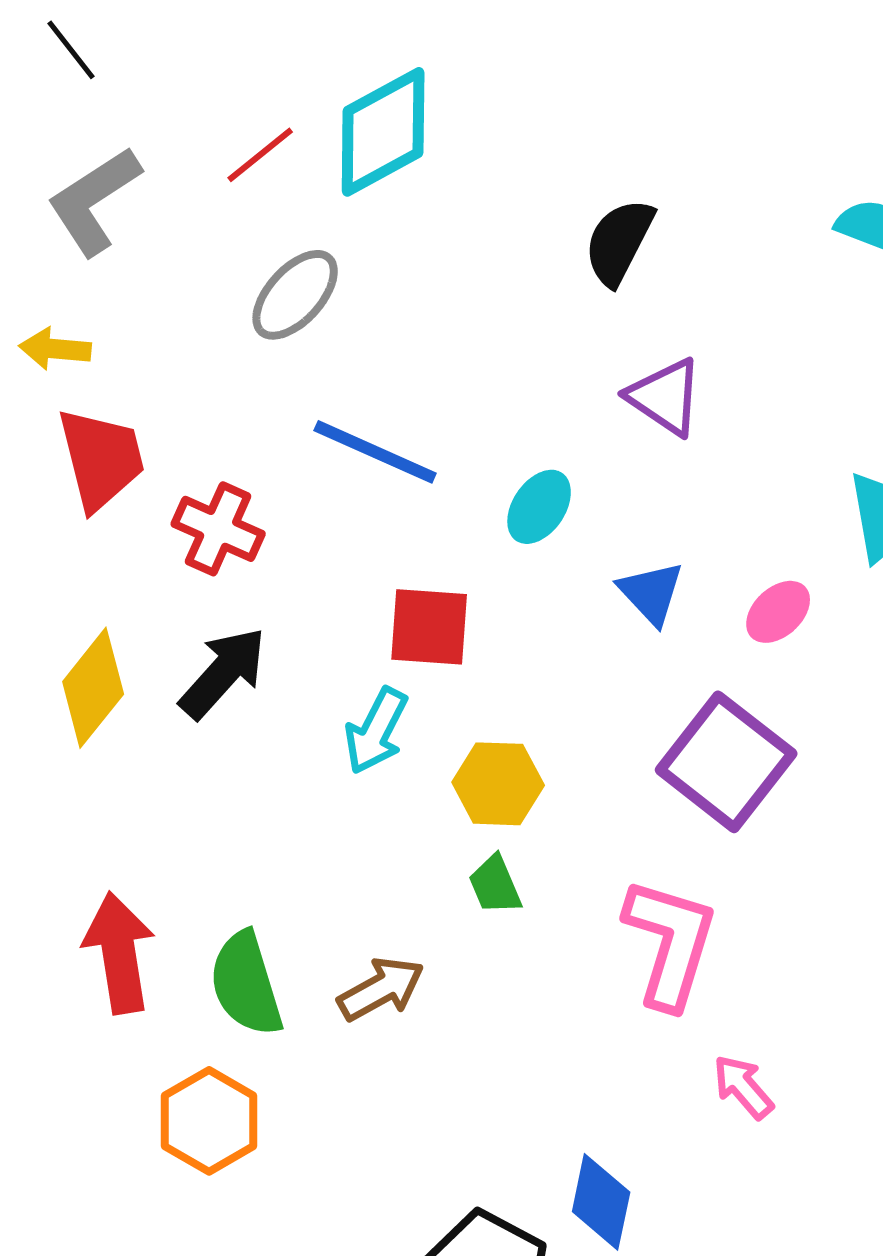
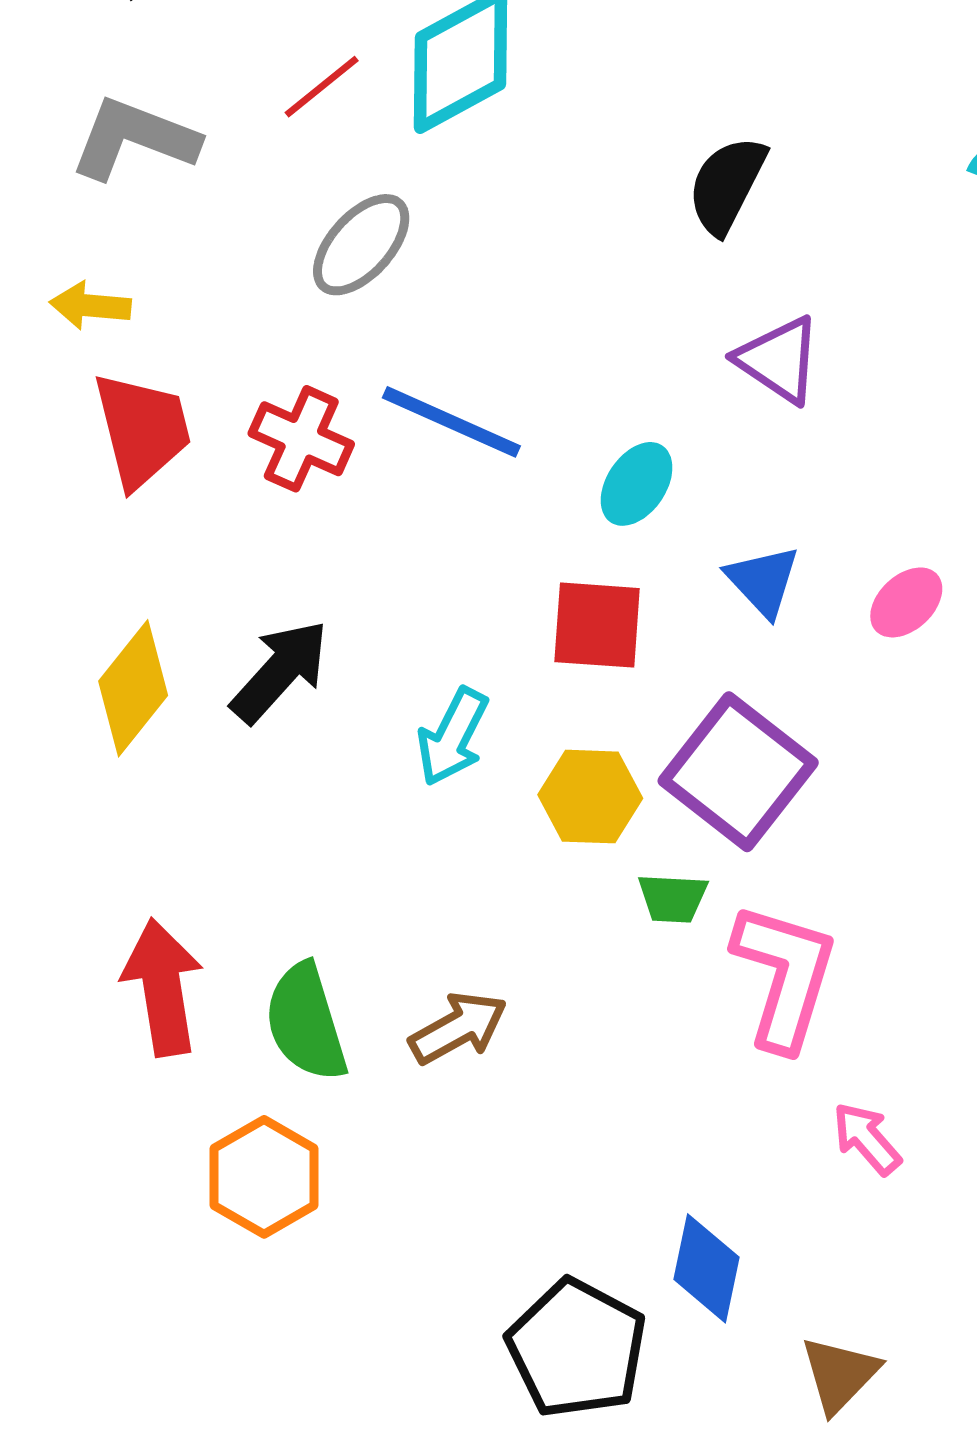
gray L-shape: (94, 201) -> (134, 139), turned 54
red cross: (218, 529) -> (301, 439), moved
red square: (429, 627) -> (597, 625), moved
purple square: (726, 762) -> (738, 772), moved
green trapezoid: (495, 885) -> (673, 898), moved, turned -64

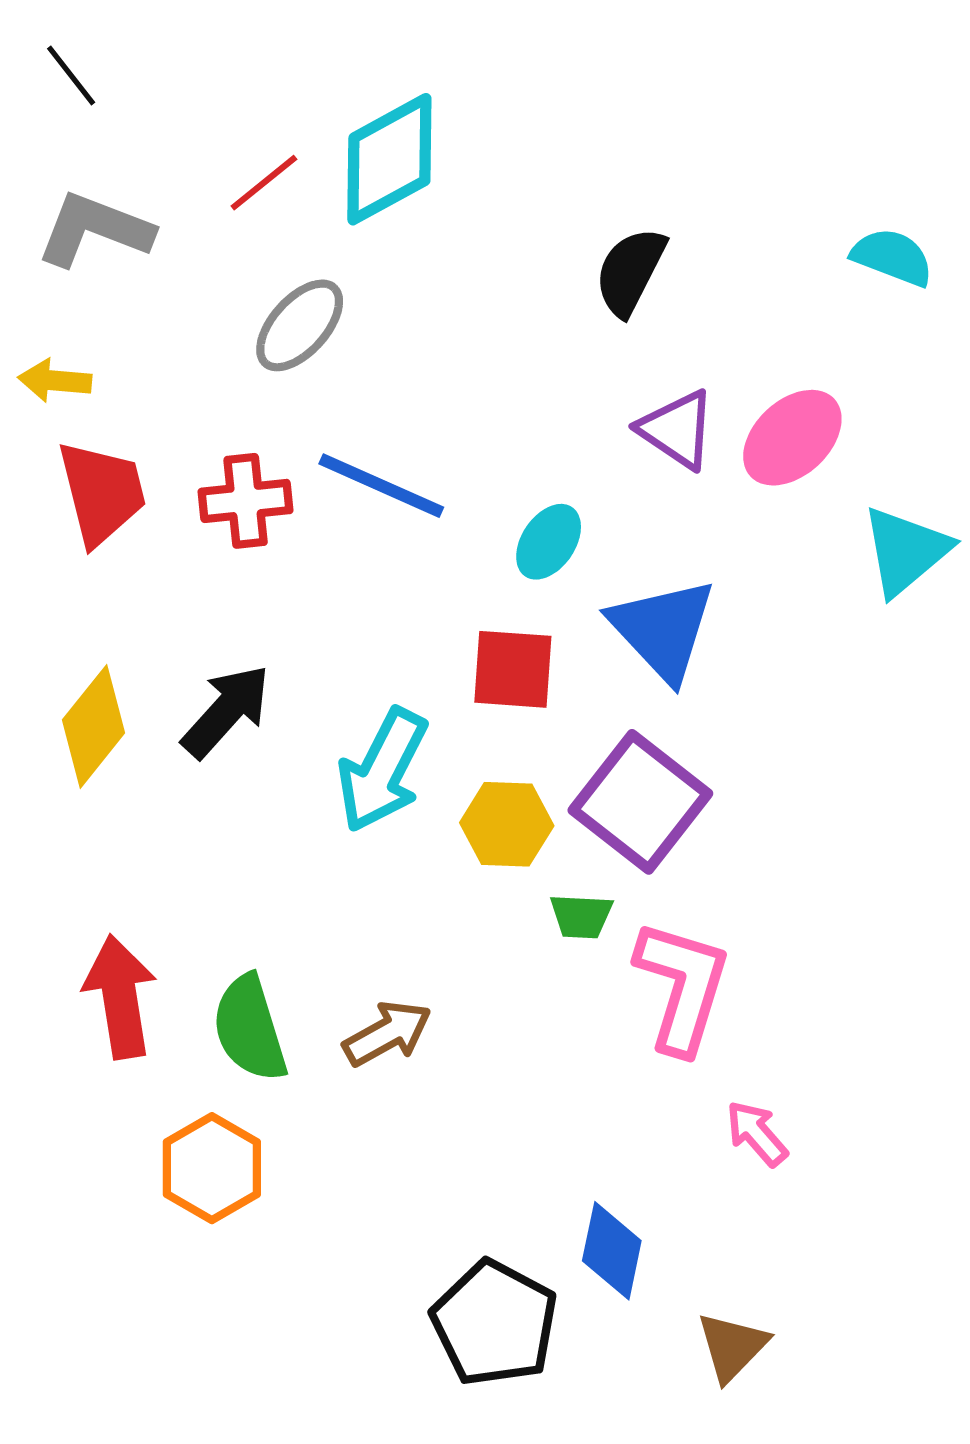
red cross: (301, 439) -> (246, 501), turned -30
blue triangle: (763, 581) -> (663, 629), size x1.6
pink ellipse: (906, 602) -> (792, 438), moved, size x1.5
cyan arrow: (453, 737) -> (382, 770), size x1.4

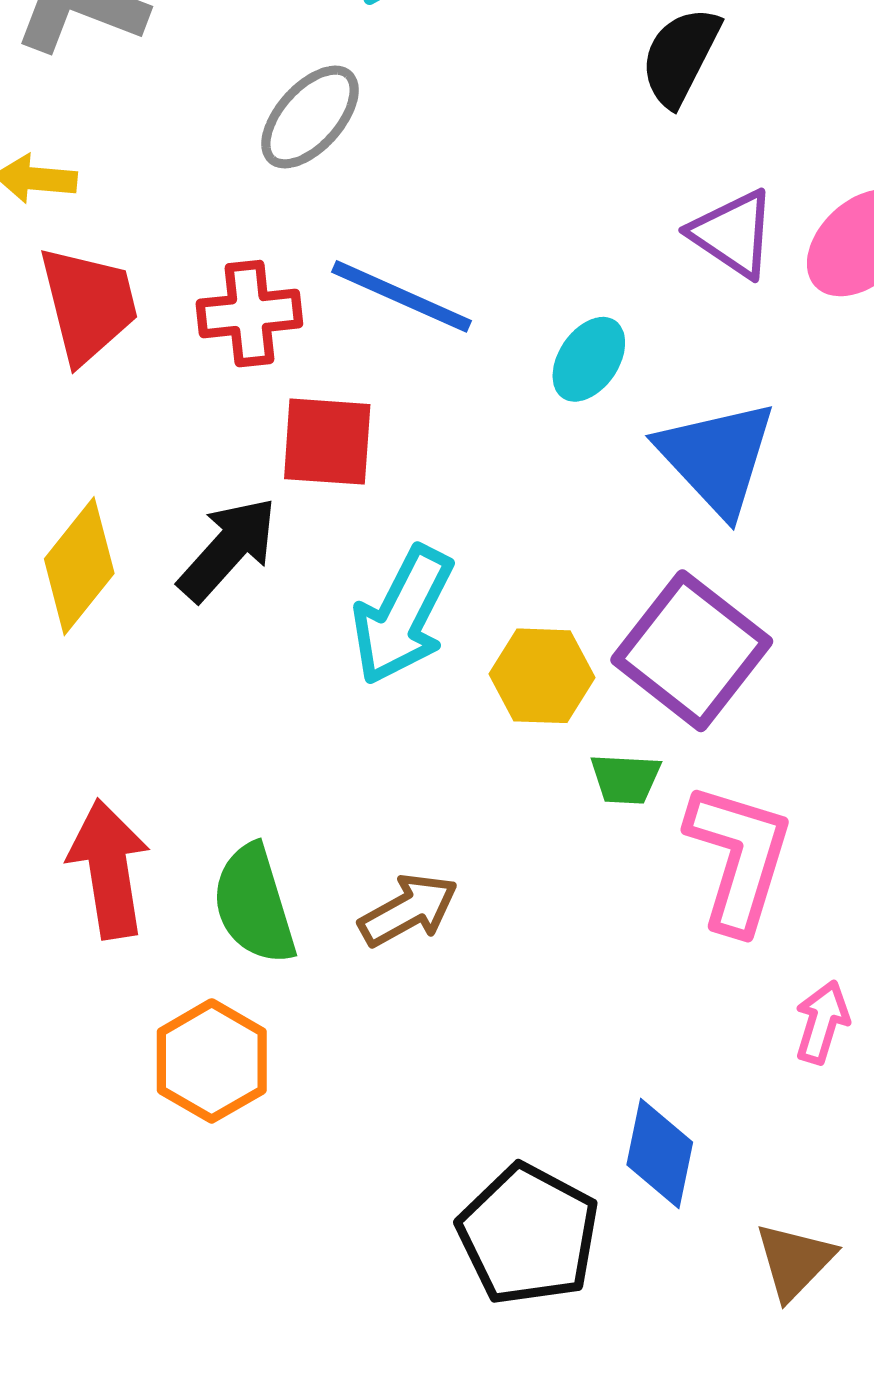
red square: (513, 669) -> (327, 442), moved
pink arrow: (757, 1133) -> (822, 1022), turned 58

